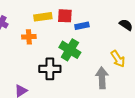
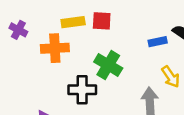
blue rectangle: (82, 26) -> (158, 42), moved
orange cross: (29, 37) -> (55, 48), size x1.5

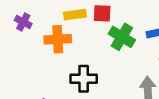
green cross: (108, 65) -> (122, 37), moved

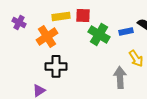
orange cross: (58, 39) -> (47, 36), turned -30
black cross: (84, 79) -> (56, 66), moved

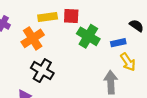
blue rectangle: (126, 31) -> (118, 43), moved
black cross: (56, 66) -> (42, 71), turned 30

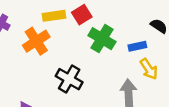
red square: (71, 16) -> (82, 15), turned -35
black cross: (42, 71) -> (69, 79), moved

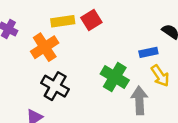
green cross: (102, 39) -> (115, 77), moved
black cross: (69, 79) -> (55, 86), moved

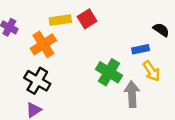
black cross: (55, 86) -> (37, 81), moved

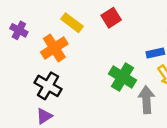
red square: (87, 19) -> (111, 18), moved
yellow rectangle: (60, 20) -> (72, 23), turned 45

